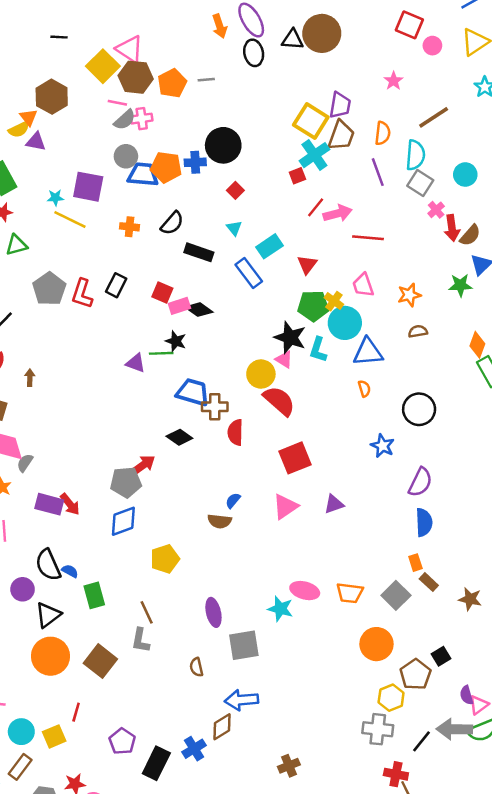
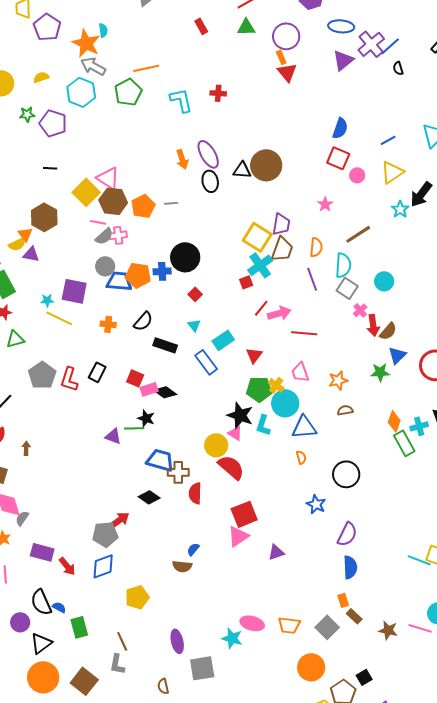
red arrow: (70, 504) -> (67, 566), moved
pink triangle: (285, 507) -> (238, 536), moved

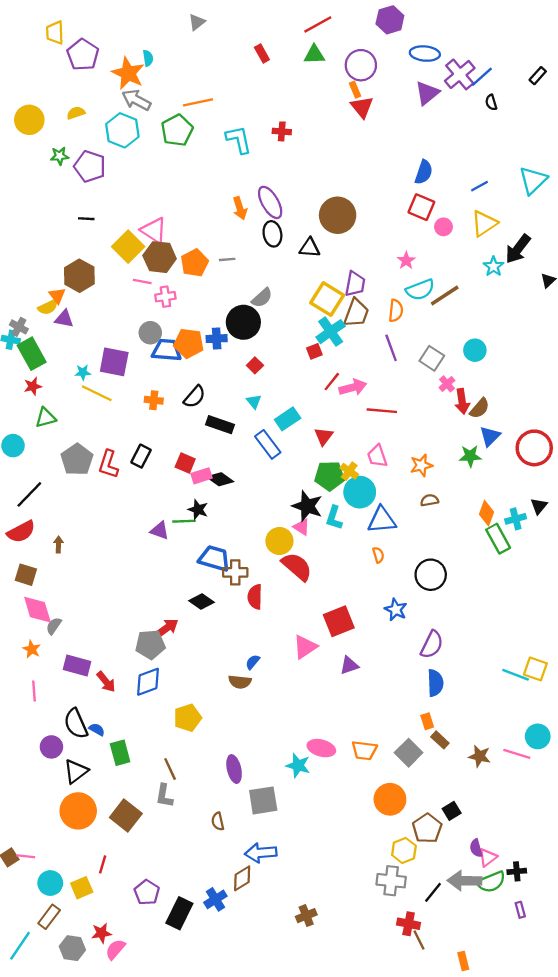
black triangle: (242, 170) -> (310, 248), moved
gray semicircle: (104, 236) -> (262, 298), moved
cyan semicircle: (343, 265) -> (420, 290), moved, turned 65
red square: (244, 514) -> (339, 621), moved

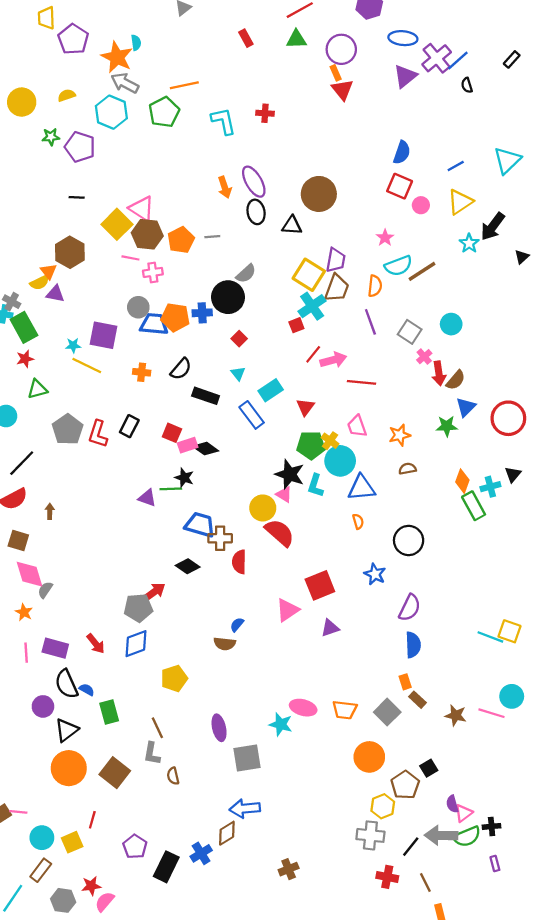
purple rectangle: (77, 665) -> (55, 648), moved
brown semicircle: (218, 821) -> (173, 776), moved
brown line: (419, 940) -> (425, 883), moved

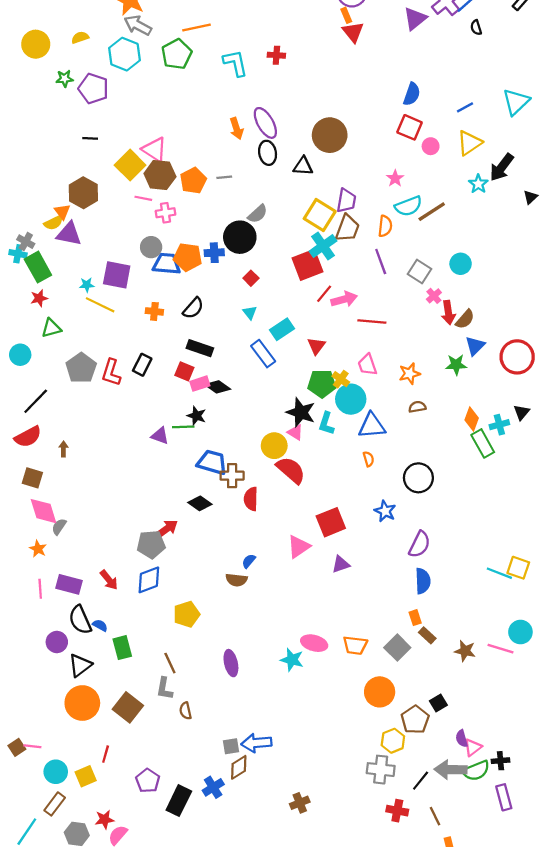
purple triangle: (55, 294) -> (69, 234), size x1.4
red square: (296, 325) -> (307, 265), size x2.0
black rectangle: (206, 396) -> (200, 348), moved
gray square: (247, 758) -> (231, 746), moved, size x0.6
purple rectangle: (495, 863) -> (504, 797), size x1.6

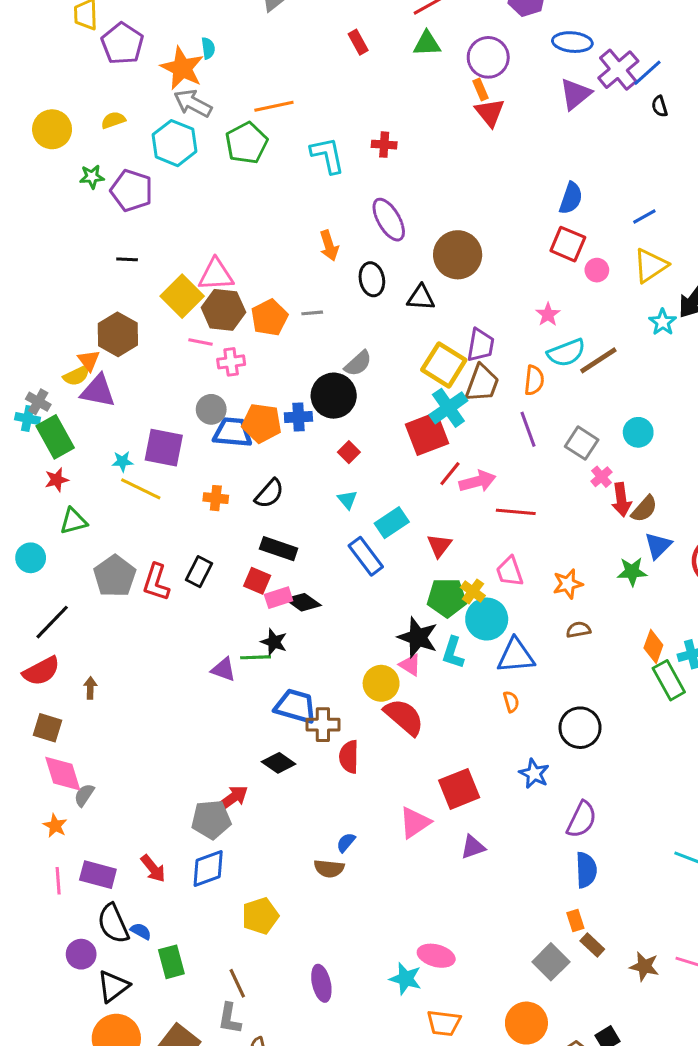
purple ellipse: (265, 123) -> (389, 220), moved
pink triangle: (154, 150) -> (216, 275), turned -36
orange trapezoid: (355, 645) -> (444, 1023), moved

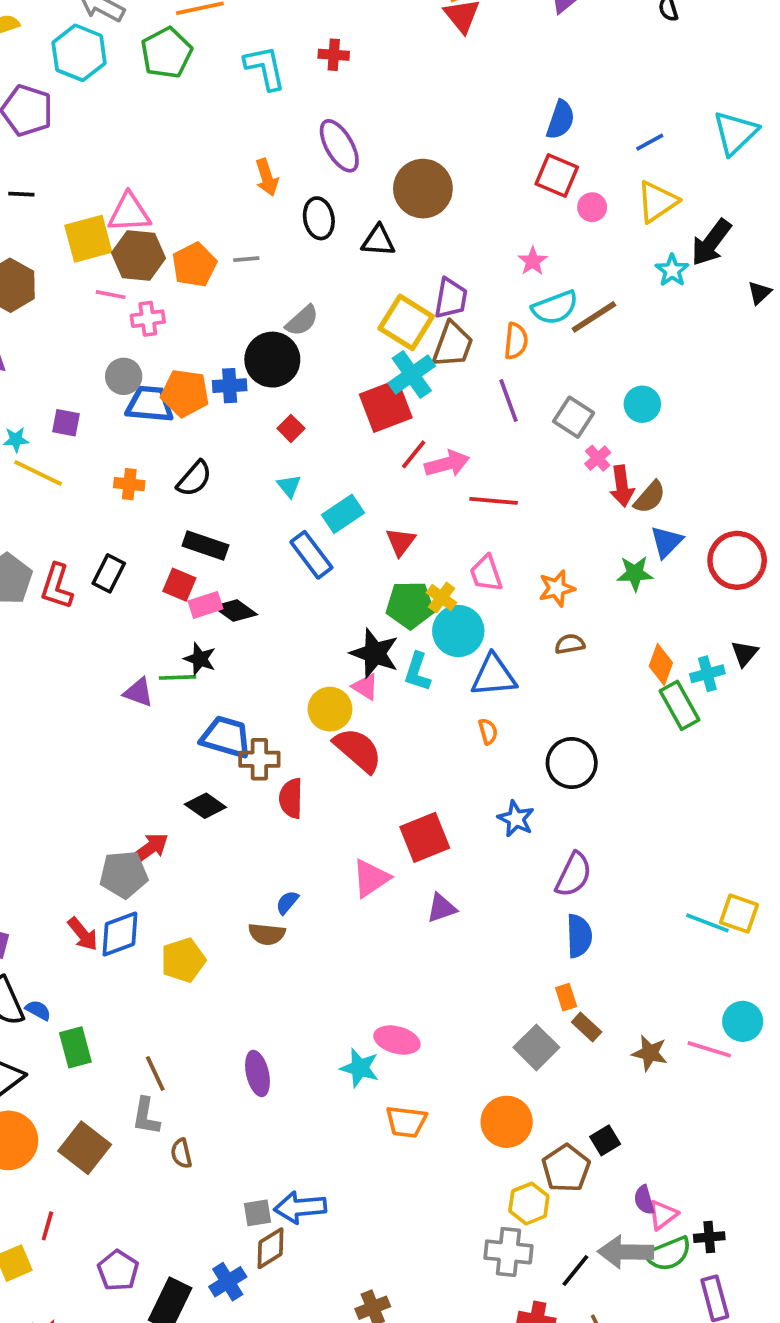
yellow square: (182, 296) -> (88, 239), turned 30
purple square: (164, 448) -> (66, 423), size x0.6
red arrow: (153, 868) -> (83, 934), moved
yellow pentagon: (260, 916) -> (183, 960), moved

